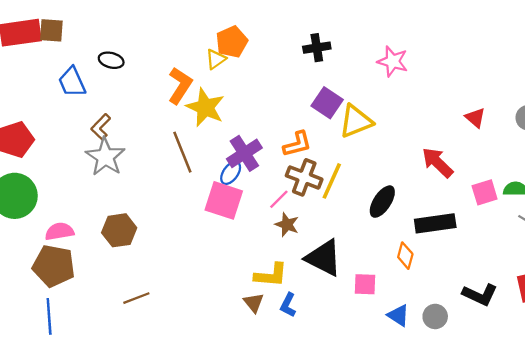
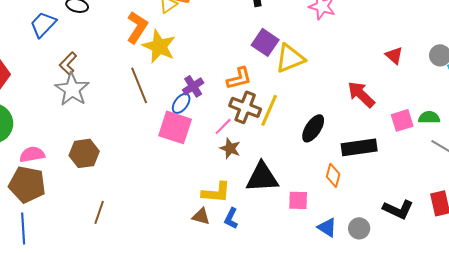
blue trapezoid: (72, 82) -> (43, 24), turned 68
purple cross: (244, 153) -> (193, 86), size x0.7
black triangle: (324, 258) -> (262, 177), turned -30
brown line: (136, 298) -> (99, 212), turned -50
brown triangle: (254, 303) -> (201, 216), turned -36

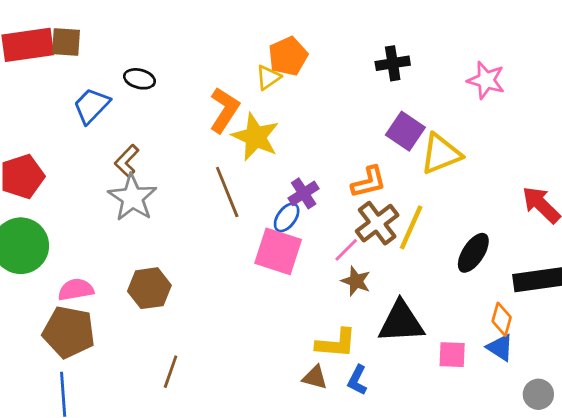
brown cross: (245, 107) -> (377, 223), turned 32
blue triangle: (327, 227) -> (500, 348), moved

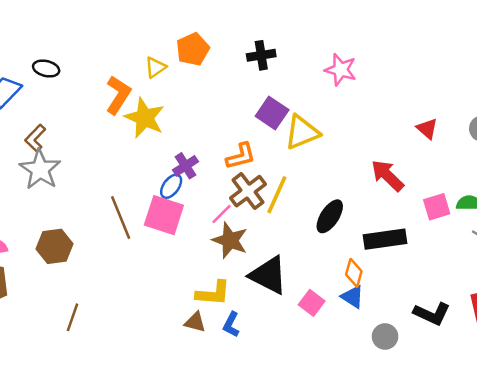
orange pentagon: (288, 56) -> (193, 49), moved
brown line: (227, 192) -> (121, 218), moved
brown star: (356, 281) -> (230, 240), size x1.4
black triangle: (401, 322) -> (268, 275), turned 30
pink square: (452, 355) -> (312, 303), turned 35

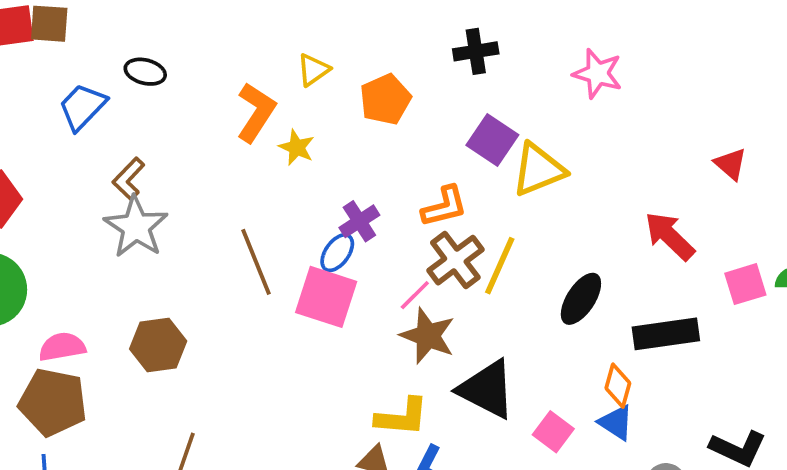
orange pentagon: (193, 49) -> (385, 99), moved
yellow star: (145, 118) -> (297, 147), size x0.6
brown line: (121, 218) -> (256, 262), moved

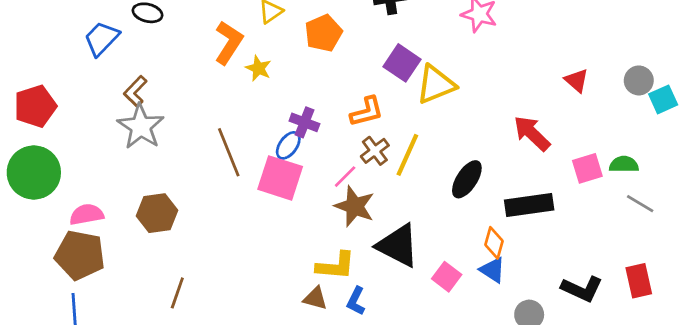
purple cross: (359, 221) -> (304, 122), turned -36
brown cross: (455, 260) -> (375, 151), size x0.7

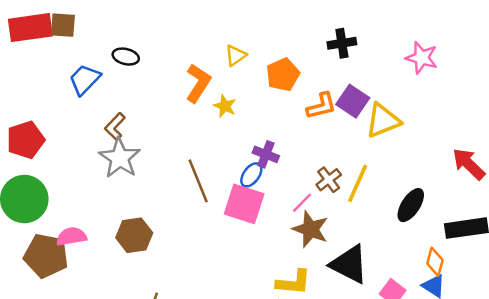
orange L-shape: (367, 112) -> (321, 106), moved
brown pentagon: (80, 255) -> (46, 256), moved

